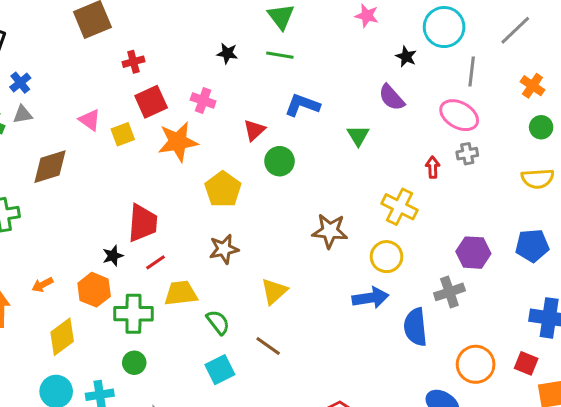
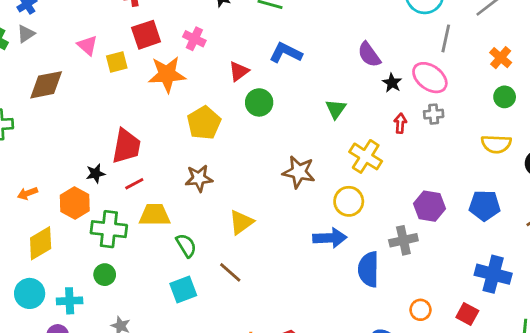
black star: (406, 57) -> (392, 83), moved
gray triangle: (23, 114) -> (26, 34), turned -30
green triangle: (358, 135) -> (336, 109), moved
orange circle: (476, 364) -> (420, 310), size x0.6

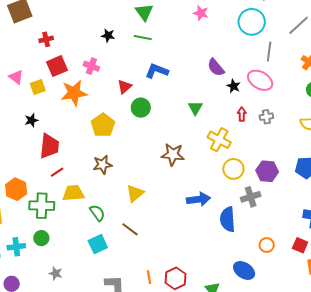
gray cross: (434, 114) -> (266, 117), moved
black star: (95, 173) -> (31, 120), moved
yellow circle: (349, 201) -> (233, 169), moved
cyan cross: (70, 301) -> (16, 247), moved

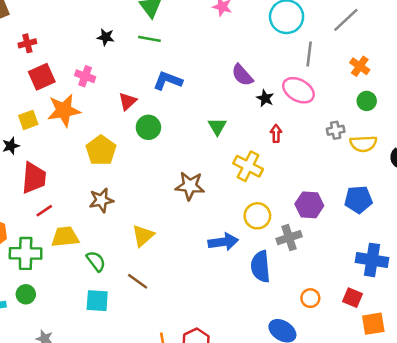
yellow square: (38, 87) -> (28, 120), moved
gray cross: (266, 117) -> (336, 130), moved
yellow circle: (233, 169) -> (257, 216), moved
cyan square: (98, 244) -> (97, 301), turned 30

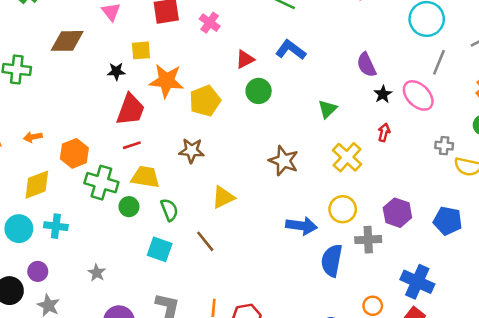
orange star: (64, 110) -> (166, 81), moved
blue cross: (372, 260) -> (417, 282), moved
green circle: (26, 294) -> (129, 207), moved

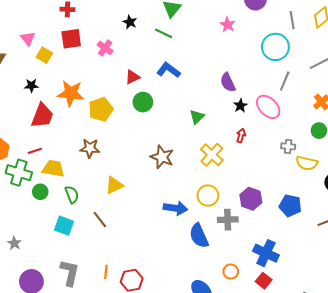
yellow square: (141, 50) -> (44, 55), moved, turned 35
red line: (132, 145) -> (35, 151), moved
blue semicircle: (332, 261) -> (199, 236), turned -35

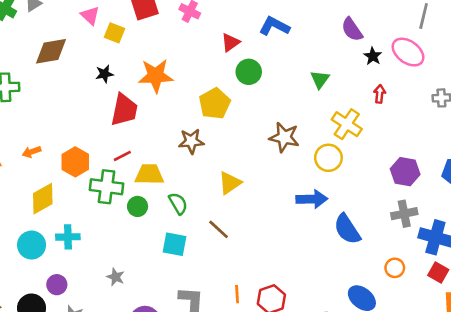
yellow pentagon: (101, 109) -> (215, 103), moved
yellow circle: (208, 196) -> (328, 158), moved
gray cross: (228, 220) -> (404, 214), moved

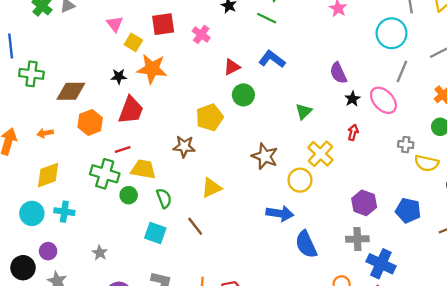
brown diamond: (51, 51) -> (71, 91), moved
orange star: (156, 76) -> (152, 69), moved
orange hexagon: (75, 162) -> (90, 122), moved

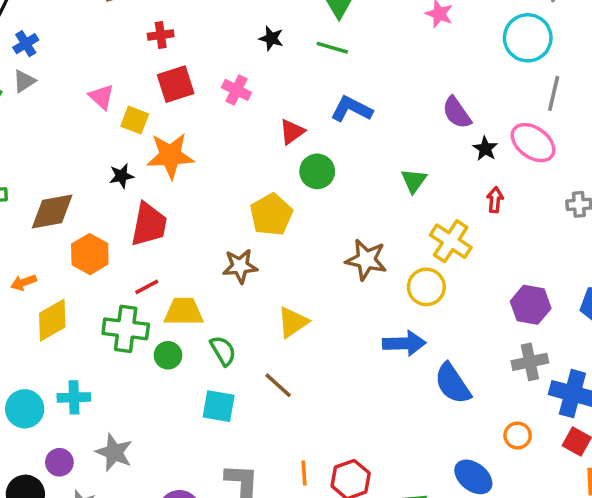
yellow diamond: (48, 175) -> (52, 320), moved
gray star: (100, 253) -> (114, 452), moved, size x1.5

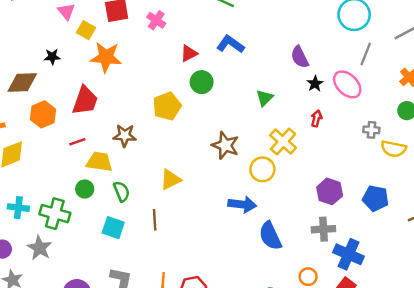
black star: (121, 176) -> (52, 57), moved
brown star: (240, 266) -> (125, 136), moved
green cross: (126, 329) -> (55, 214), moved
brown line: (278, 385) -> (155, 220), turned 36

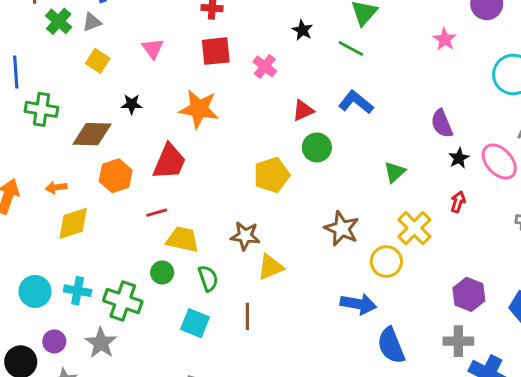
yellow square: (86, 30) -> (98, 61), moved
brown star: (125, 136) -> (245, 236), moved

